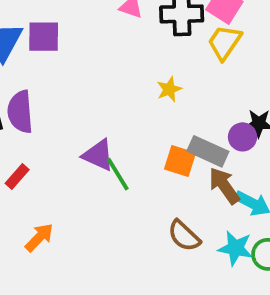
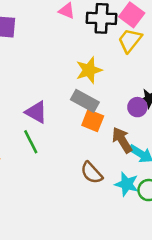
yellow star: (169, 89) -> (89, 70), size x1.5
gray rectangle: (208, 151) -> (85, 101), moved
green line: (118, 174) -> (31, 142), moved

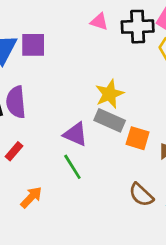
yellow star: (89, 70) -> (109, 94), moved
gray rectangle: (85, 101) -> (110, 120), moved

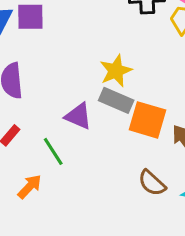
orange square: (138, 138) -> (147, 120), size x1.4
green line: (72, 167) -> (53, 151), moved

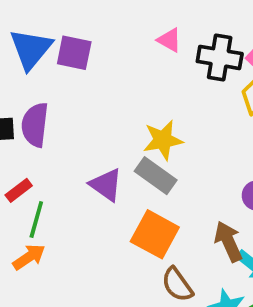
orange square: (147, 120) -> (155, 234), moved
green line: (53, 151) -> (36, 219), moved, turned 36

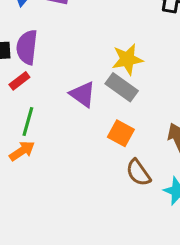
red rectangle: (19, 190) -> (19, 81), moved
orange square: (155, 234) -> (121, 133), size x0.7

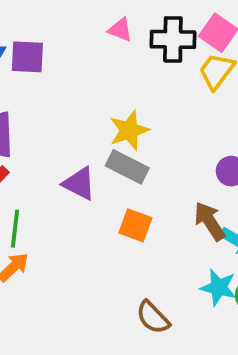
brown semicircle: (138, 173) -> (153, 317), moved

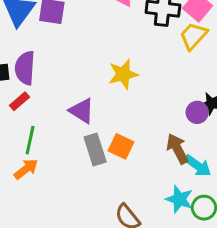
gray rectangle: (127, 167) -> (95, 150), moved, turned 40

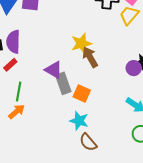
brown arrow: (177, 149) -> (90, 57), moved
gray rectangle: (95, 150) -> (63, 83), moved
cyan star: (179, 199) -> (79, 121), moved

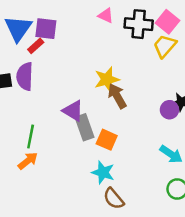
red rectangle: (10, 65) -> (36, 46), moved

